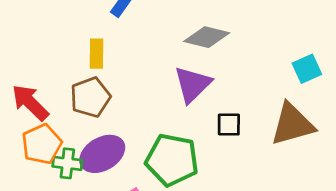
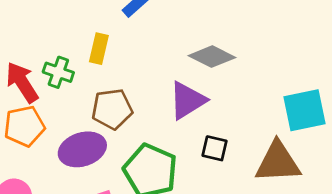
cyan square: (307, 69) -> (304, 110), size x1.5
brown pentagon: (90, 97) -> (112, 109), moved
green cross: (67, 163) -> (58, 72), moved

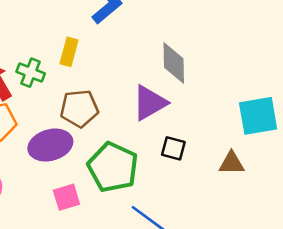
gray diamond: (212, 57) -> (174, 63), turned 60
brown triangle: (278, 162) -> (232, 163), size x0.6

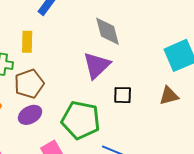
brown pentagon: (79, 108) -> (29, 84), moved
purple ellipse: (50, 145) -> (30, 115), size x0.7

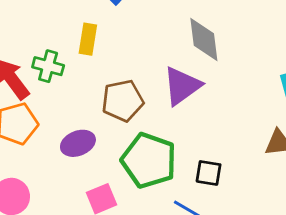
brown pentagon: (29, 84) -> (123, 101), moved
black square: (123, 95) -> (209, 173), moved

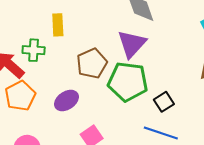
green pentagon: (149, 160) -> (128, 82), moved
black square: (209, 173) -> (164, 102), turned -30

